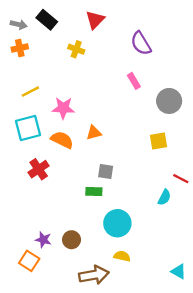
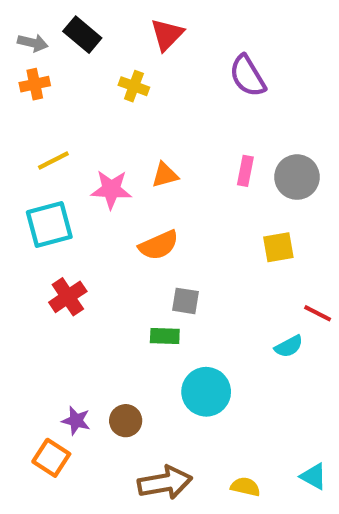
pink rectangle: (134, 81) -> (245, 171), moved, turned 42
orange triangle: (94, 133) -> (165, 175), moved
orange semicircle: (62, 140) -> (159, 245), moved, turned 130
cyan semicircle: (164, 197) -> (289, 346), turned 35
yellow semicircle: (122, 256) -> (245, 487), moved

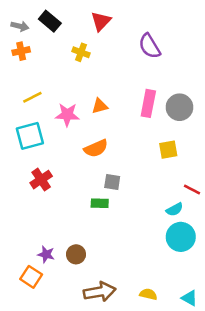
pink rectangle: (245, 171) -> (148, 103), size x1.5
cyan circle: (206, 392) -> (181, 237), moved
cyan triangle: (314, 476) -> (189, 298), moved

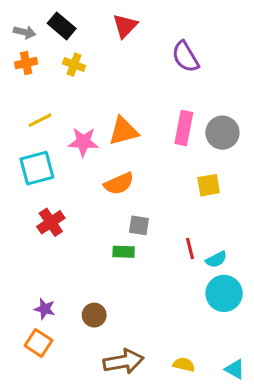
yellow cross: (81, 52) -> (74, 65), moved
orange triangle: (100, 106) -> (124, 131), size x1.5
red line: (192, 190) -> (190, 249), moved, turned 49
purple star: (46, 254) -> (45, 309), moved

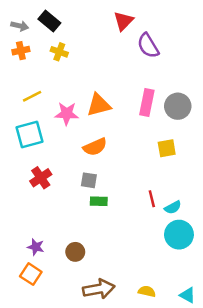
red triangle: (125, 26) -> (123, 21), moved
gray square: (139, 225) -> (89, 180), moved

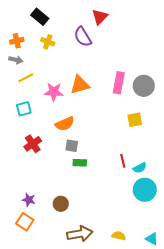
gray arrow: (20, 26) -> (16, 60), moved
purple semicircle: (148, 46) -> (83, 37), moved
cyan square: (30, 135) -> (24, 109), size x0.7
orange semicircle: (95, 147) -> (65, 124), moved

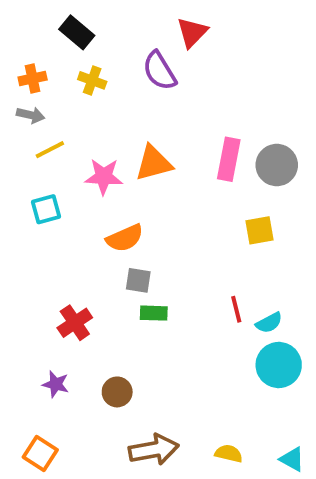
red cross: (33, 144) -> (75, 323), moved
orange square: (25, 222) -> (40, 453), moved

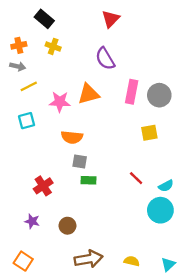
purple semicircle: (159, 71) -> (105, 59), moved
orange semicircle: (125, 238) -> (72, 137), turned 30
red line: (236, 309) -> (136, 178), turned -32
cyan semicircle: (269, 323) -> (166, 186), moved
cyan triangle: (292, 459) -> (168, 264), turned 48

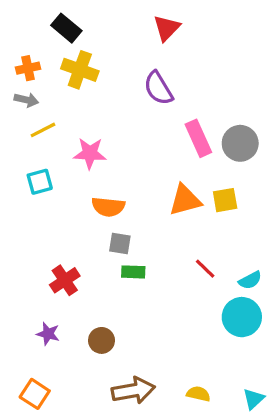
yellow cross: (53, 46) -> (80, 70), size x1.5
pink rectangle: (132, 92) -> (198, 138), turned -35
orange triangle: (89, 94) -> (185, 200), moved

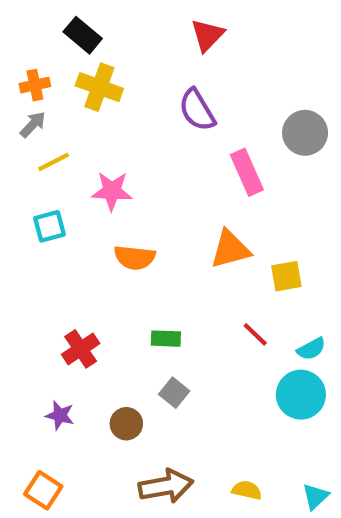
gray arrow: (26, 100) -> (33, 124), turned -60
gray circle: (240, 143) -> (305, 133), moved
yellow square: (225, 200) -> (286, 276), moved
gray square: (120, 244) -> (174, 393), moved, turned 30

